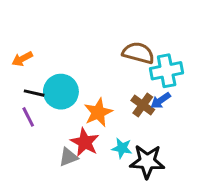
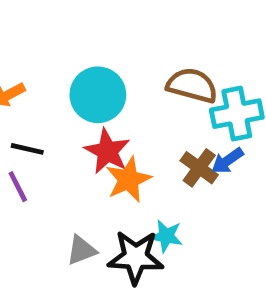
cyan circle: (61, 92) -> (98, 95), moved
red star: (85, 142) -> (107, 151), moved
black star: (147, 162) -> (136, 257), moved

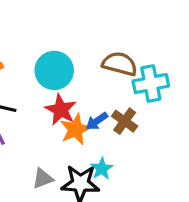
blue arrow: (227, 161) -> (97, 121), moved
cyan star: (166, 236) -> (102, 169), turned 30

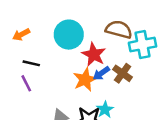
red star: (61, 110) -> (94, 55), moved

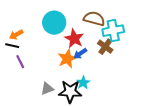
orange arrow: (21, 35) -> (16, 35), moved
black line: (31, 63) -> (12, 46), moved
brown cross: (122, 73) -> (105, 47), moved

